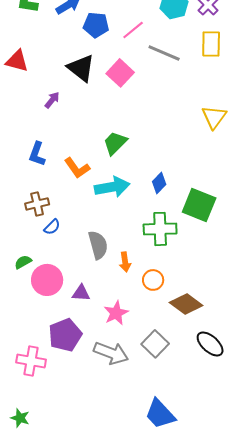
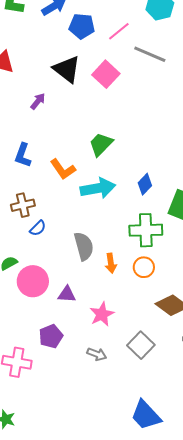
orange circle: (153, 280) -> (144, 267), moved
purple pentagon: (65, 335) -> (51, 336), size x0.7
gray arrow: (111, 353) -> (97, 354), size x0.6

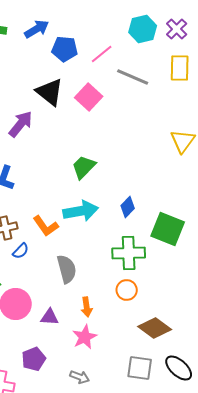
purple arrow: (38, 101) -> (21, 124), size x1.6
orange L-shape: (63, 169) -> (46, 226), moved
orange arrow: (111, 263) -> (87, 307), moved
gray square: (141, 345) -> (140, 368), moved, turned -36

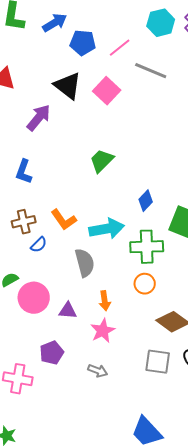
cyan arrow: (81, 211) -> (107, 229), moved

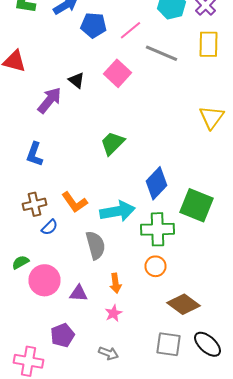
black triangle: (68, 86) -> (76, 80), moved, size x0.6
blue diamond: (146, 201) -> (156, 183), size x1.5
pink star: (103, 331) -> (114, 313), size x0.7

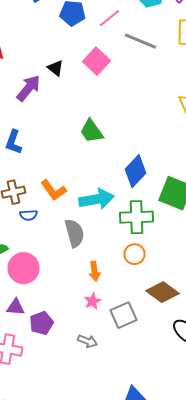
green trapezoid: (112, 143) -> (92, 131), turned -80
blue semicircle: (50, 227) -> (28, 215), turned 42
purple triangle: (78, 293) -> (16, 307), moved
gray square: (168, 344) -> (124, 315), moved, turned -32

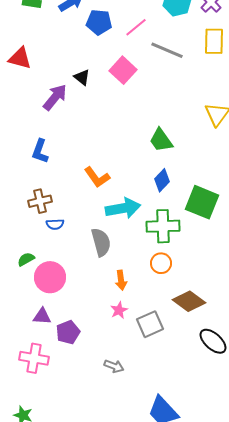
green trapezoid: (92, 131) -> (161, 140), moved
blue diamond: (136, 171) -> (162, 180), size x0.7
orange L-shape: (54, 190) -> (97, 177), moved
gray arrow: (88, 341) -> (114, 366), moved

